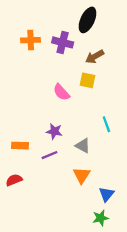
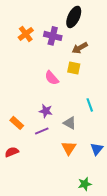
orange cross: (31, 40) -> (26, 34), turned -35
orange rectangle: (20, 146) -> (17, 123), turned 40
blue triangle: (106, 194) -> (97, 149), moved

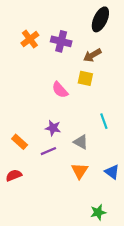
black ellipse: (74, 17) -> (100, 19), moved
blue triangle: (97, 149) -> (112, 172), turned -32

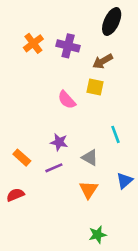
blue triangle: (112, 172) -> (124, 181), moved, turned 42
green star: (98, 212) -> (98, 235), moved

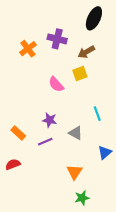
orange cross: (33, 43) -> (28, 49), moved
yellow square: (95, 87) -> (80, 74), turned -32
orange triangle: (89, 190) -> (74, 172), moved

